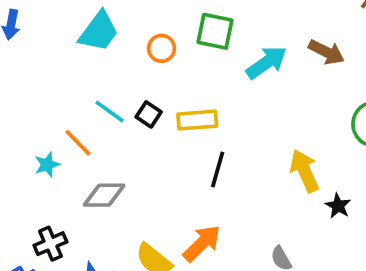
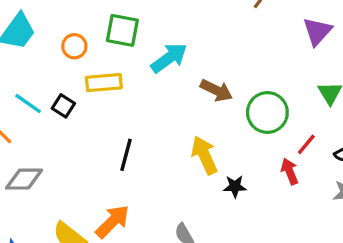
brown arrow: (326, 52) -> (216, 90), moved
yellow rectangle: (197, 120) -> (104, 83), moved
black star: (338, 206) -> (235, 186), turned -30

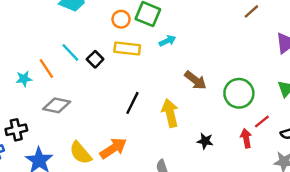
orange circle: (74, 46) -> (121, 19), moved
cyan arrow: (169, 58) -> (167, 41), moved, size x0.6
brown arrow: (216, 90) -> (195, 80), moved
yellow arrow: (204, 155) -> (170, 113), moved

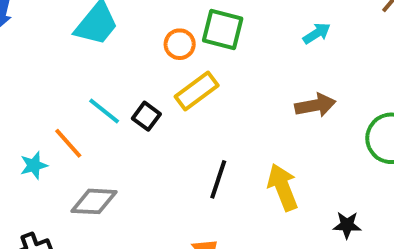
cyan arrow: (167, 41) -> (317, 33), moved
yellow rectangle: (127, 48) -> (197, 91), turned -35
brown arrow: (195, 80) -> (315, 105), moved, turned -40

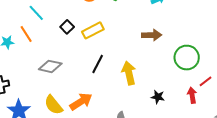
yellow rectangle: (197, 91) -> (93, 30), moved
cyan line: (104, 111) -> (36, 13), moved
gray diamond: (94, 201) -> (50, 66), moved

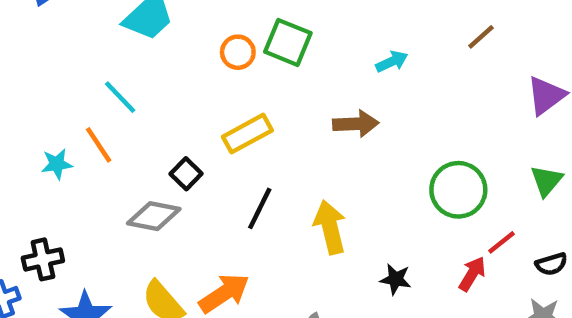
black square: (67, 27) -> (186, 174), moved
brown arrow: (152, 35) -> (356, 124), moved
red arrow: (192, 95) -> (472, 274), turned 42

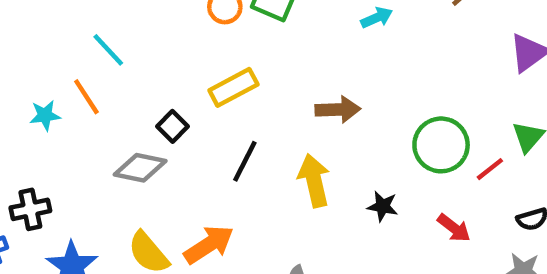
brown arrow: (356, 124) -> (338, 110), moved
red line: (501, 242) -> (490, 169), moved
red arrow: (472, 274) -> (454, 228), turned 96
black star: (396, 279) -> (383, 206), moved

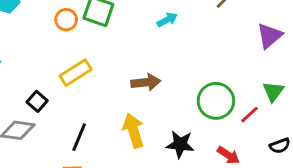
black line: (245, 161) -> (79, 137), moved
black star: (383, 206) -> (180, 144), size x1.4

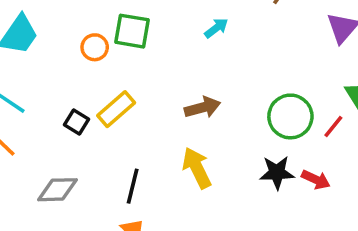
black square: (37, 101) -> (77, 122), moved
black star: (180, 144) -> (277, 173), moved

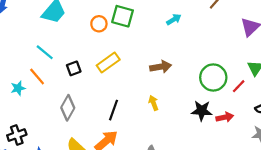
black square: (77, 122) -> (74, 68), moved, turned 32
yellow arrow: (197, 168) -> (153, 103), size x0.6
red arrow: (316, 180) -> (225, 117), turned -42
gray diamond: (57, 190) -> (68, 108), turned -65

